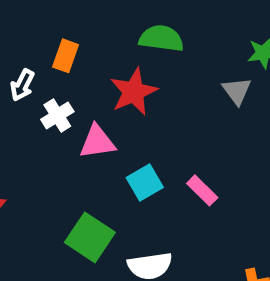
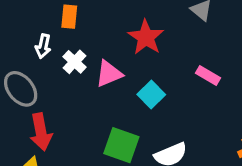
red star: (134, 92) -> (146, 37), moved
pink rectangle: (202, 190) -> (208, 76), moved

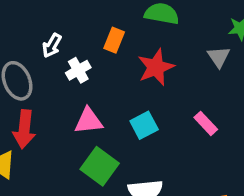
orange rectangle: (69, 17) -> (114, 40), moved
pink triangle: (109, 74) -> (89, 121), moved

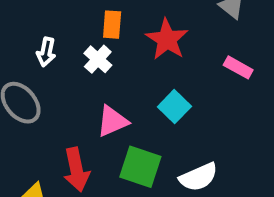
white cross: (78, 70) -> (98, 59), moved
pink rectangle: (206, 123) -> (238, 67), moved
red arrow: (24, 129) -> (76, 170), moved

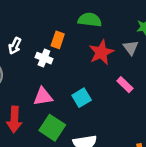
red star: (167, 39) -> (101, 52), moved
white cross: (98, 59) -> (44, 58), turned -35

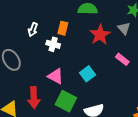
white arrow: (15, 46) -> (33, 30), moved
pink triangle: (43, 97) -> (56, 76), turned 42

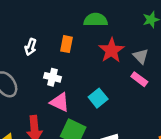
gray triangle: (124, 28) -> (141, 56), moved
white cross: (53, 44) -> (52, 77), moved

